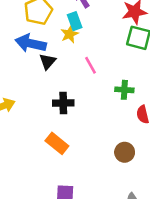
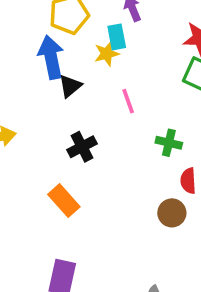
blue arrow: (31, 43) -> (51, 57), turned 56
black cross: (63, 103) -> (82, 147), turned -36
brown circle: (125, 152) -> (172, 213), moved

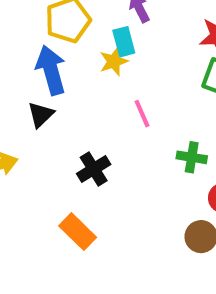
black triangle: (70, 86) -> (41, 115), moved

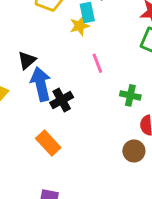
blue arrow: (51, 70) -> (41, 84), moved

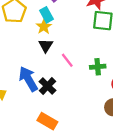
black triangle: (27, 60) -> (46, 46), moved
pink line: (97, 63) -> (67, 60), moved

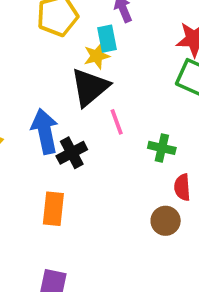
black triangle: (46, 46) -> (90, 87), size x1.6
orange rectangle: (47, 121) -> (53, 209), turned 48

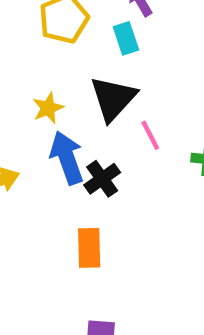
yellow star: (97, 56) -> (48, 108), moved

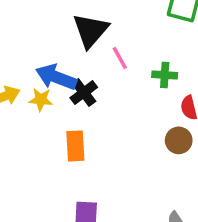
yellow star: (48, 108) -> (41, 100), moved, turned 30
blue arrow: (67, 158) -> (56, 77), turned -48

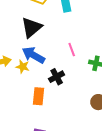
black triangle: (90, 30) -> (31, 27), moved
black cross: (84, 93) -> (57, 77), moved

